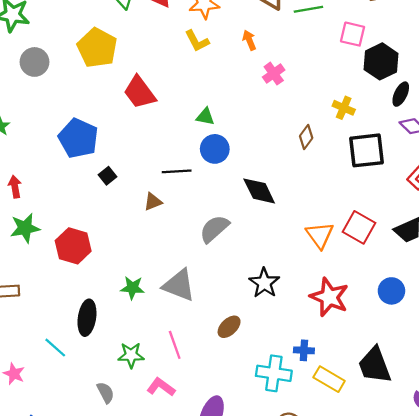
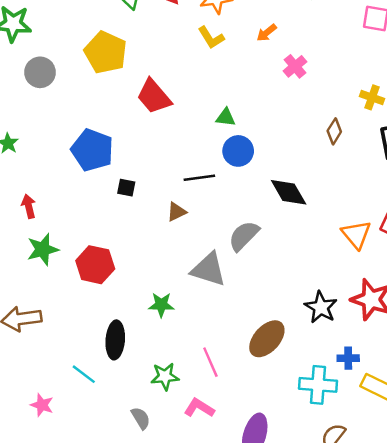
orange arrow: (249, 40) -> (267, 33), turned -102
black square: (107, 176) -> (126, 188), turned -36
black star: (264, 283) -> (321, 307), moved
gray triangle: (179, 285) -> (209, 269), moved
brown ellipse: (229, 327) -> (267, 339), size x1.5

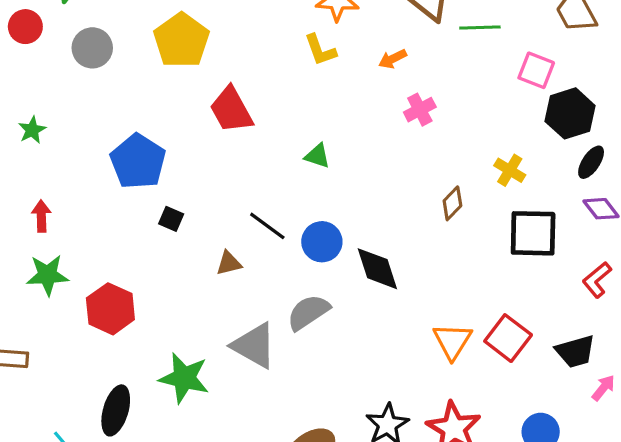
blue circle: (238, 151) -> (322, 242), moved
black line: (199, 178) -> (267, 226), turned 32
green star: (161, 305) -> (184, 378), size x1.5

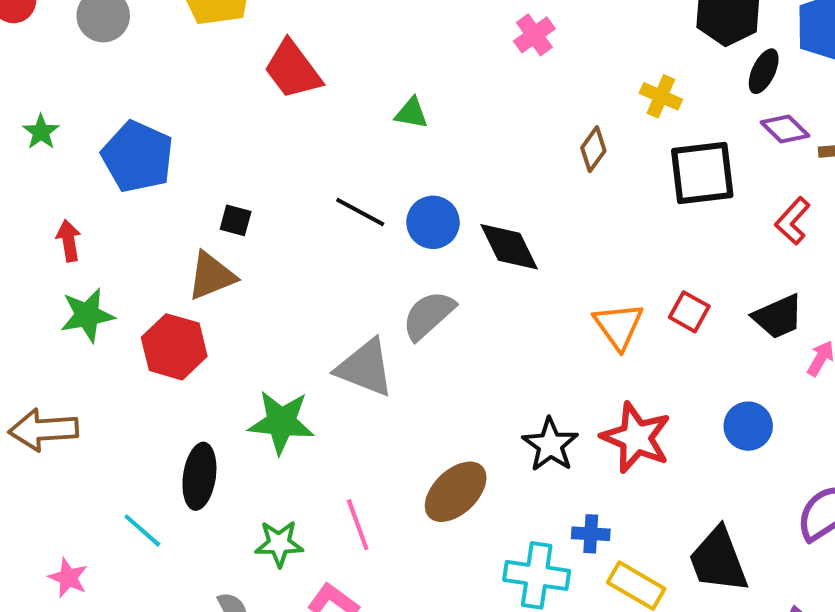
blue pentagon: (138, 161) -> (138, 157), moved
brown triangle: (229, 263) -> (211, 276), moved, size x1.5
red square: (508, 338) -> (689, 312), size x0.7

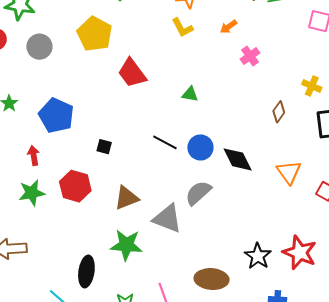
red arrow: (69, 241) -> (34, 155), moved
brown triangle: (211, 276) -> (126, 198), moved
orange triangle: (618, 326) -> (289, 172), moved
red hexagon: (174, 347) -> (75, 186), moved
brown ellipse: (456, 492) -> (212, 279), turned 48

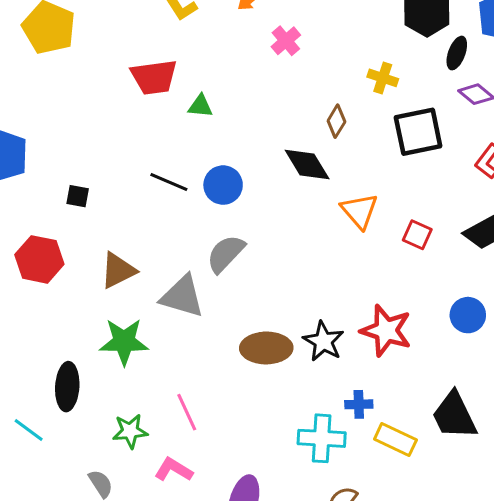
red trapezoid: (132, 73) -> (154, 77), moved, turned -56
black diamond: (238, 159) -> (307, 165), moved
brown ellipse: (212, 279) -> (266, 348), moved

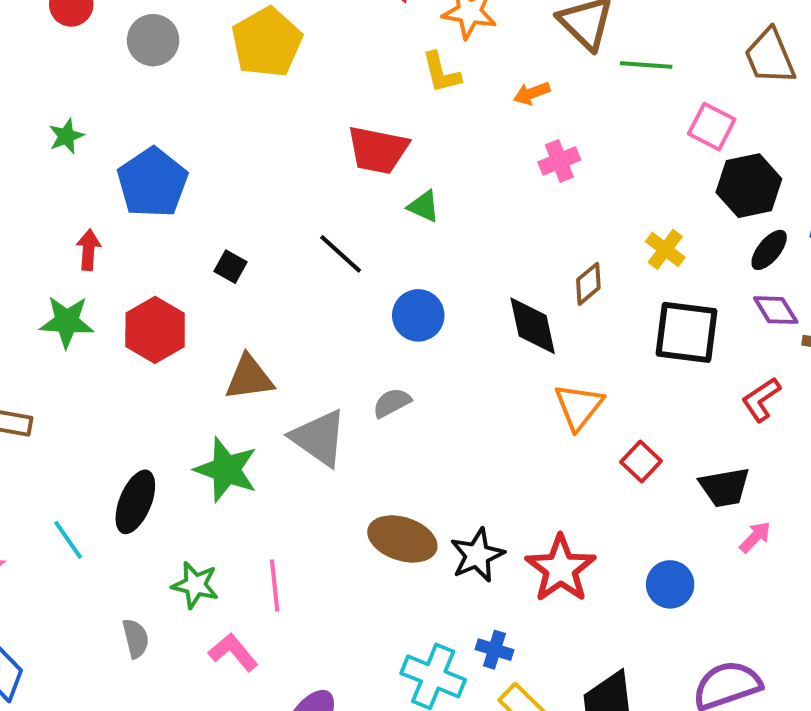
black line: (169, 182) -> (341, 254), moved
gray semicircle: (226, 254) -> (392, 403), size x0.7

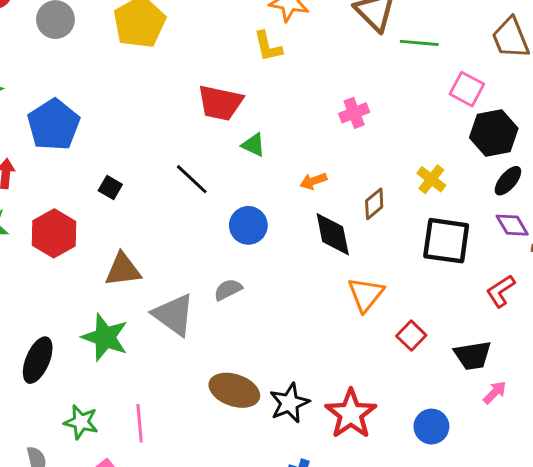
orange arrow: (532, 93) -> (313, 181), moved

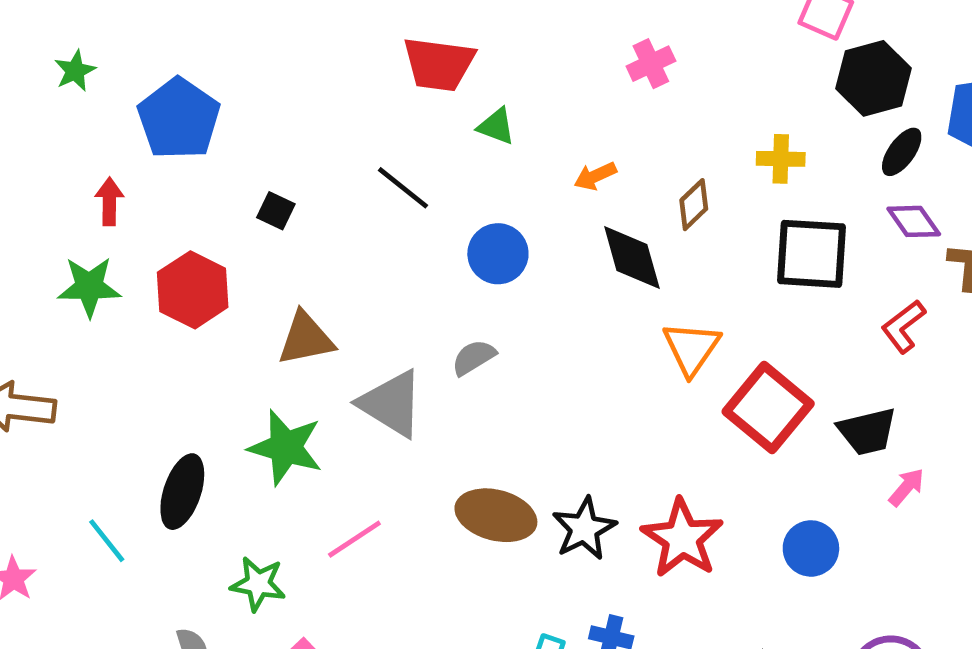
yellow cross: (431, 179) -> (781, 159), turned -32
red square: (411, 336) -> (768, 408), size x1.8
pink line: (140, 423) -> (354, 539), moved, turned 66

